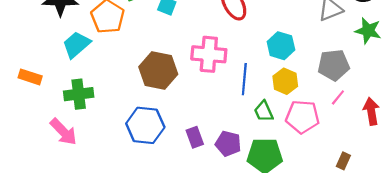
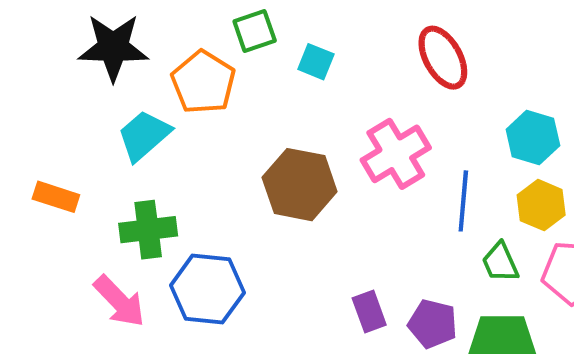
pink cross: (209, 54) -> (396, 154), turned -36
blue hexagon: (145, 125) -> (207, 289), moved

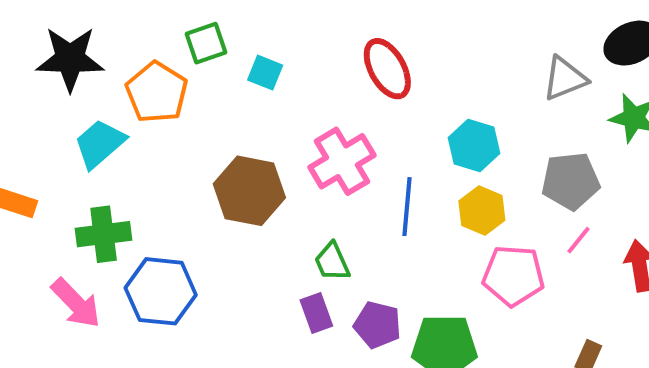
green trapezoid: (500, 262) -> (332, 262), moved

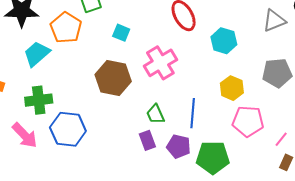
cyan square: (265, 73) -> (121, 33), moved
cyan hexagon: (474, 146) -> (224, 41), moved
blue line: (407, 207) -> (193, 113), moved
pink line: (578, 240) -> (281, 139), moved

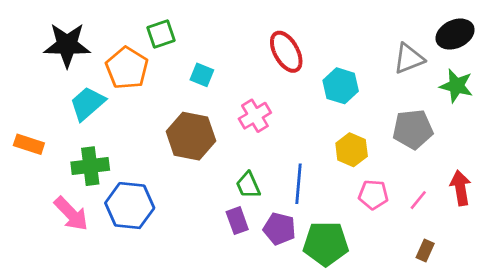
pink cross: (160, 63) -> (255, 116), size x0.7
pink pentagon: (248, 121) -> (373, 195), size x0.7
pink line: (281, 139) -> (418, 200), moved

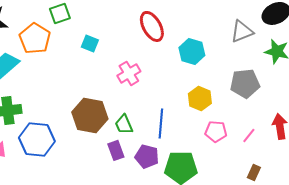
brown hexagon: (191, 136) -> (90, 115), moved

